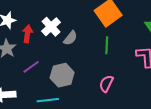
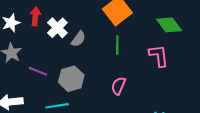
red arrow: (27, 34) -> (35, 16), moved
purple line: (31, 67) -> (38, 71), turned 60

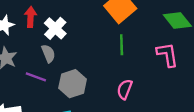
gray semicircle: (78, 39) -> (48, 53), moved, turned -56

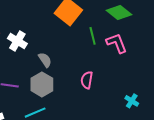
green line: (122, 45) -> (93, 36), moved
gray semicircle: (48, 53) -> (45, 60), moved

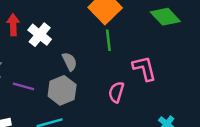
green line: (93, 36) -> (108, 40), moved
pink L-shape: (117, 43) -> (144, 68), moved

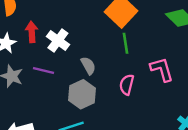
purple line: (23, 86) -> (43, 71), moved
pink semicircle: (116, 92) -> (127, 85), moved

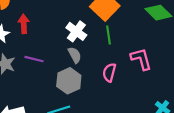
white cross: (58, 40) -> (76, 31), moved

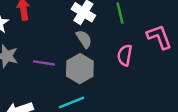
purple line: (34, 59) -> (44, 63), moved

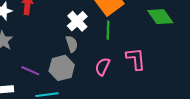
purple line: (44, 63) -> (30, 71), moved

